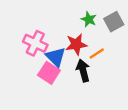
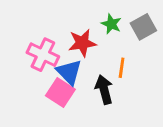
red star: (76, 44) -> (82, 43), moved
orange line: (97, 53) -> (122, 68), turned -49

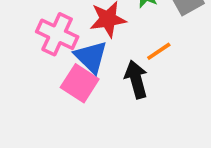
orange line: (122, 68) -> (159, 51), turned 48

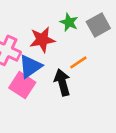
blue triangle: (91, 57) -> (30, 66), turned 40

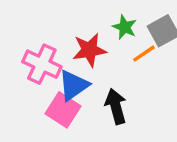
orange line: (78, 62) -> (144, 54), moved

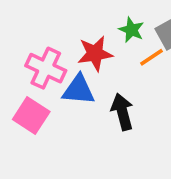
blue triangle: (74, 85) -> (79, 90), turned 40
pink square: (63, 110) -> (31, 116), moved

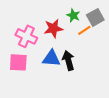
blue triangle: (79, 90) -> (51, 58), moved
pink square: (31, 116) -> (18, 62), turned -30

